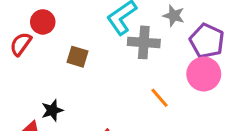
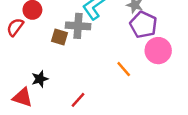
purple pentagon: (207, 41) -> (143, 25), moved
gray cross: (144, 42) -> (78, 26), moved

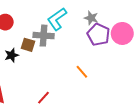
pink circle: (158, 51) -> (122, 33), moved
black star: (40, 79) -> (11, 55), moved

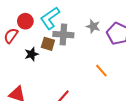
gray star: (91, 18) -> (93, 26), moved
cyan L-shape: (57, 19) -> (50, 18), moved

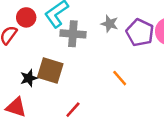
brown square: (48, 44) -> (50, 70), moved, size x1.5
black star: (31, 54) -> (29, 78), moved

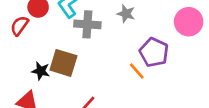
purple pentagon: (140, 33) -> (154, 52), moved
black star: (29, 78) -> (41, 71), turned 30

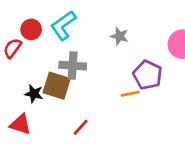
gray cross: (87, 24) -> (73, 66), moved
orange line: (137, 71) -> (130, 94), turned -60

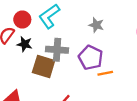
purple pentagon: (148, 75) -> (91, 58), moved
black star: (34, 94) -> (25, 44), moved

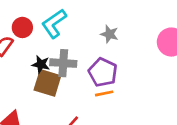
black star: (25, 44) -> (41, 64), moved
orange line: (105, 73) -> (104, 93), moved

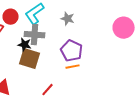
gray star: (109, 34) -> (68, 19), moved
gray cross: (63, 63) -> (35, 35), moved

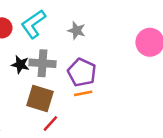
gray cross: (35, 35) -> (43, 63), moved
brown square: (30, 59) -> (40, 99), moved

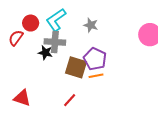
gray cross: (43, 63) -> (55, 42), moved
brown square: (40, 99) -> (76, 67), moved

